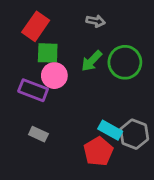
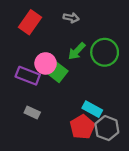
gray arrow: (96, 21) -> (71, 18), moved
green square: (48, 53) -> (58, 72), moved, turned 36
gray hexagon: (134, 134) -> (107, 128), moved

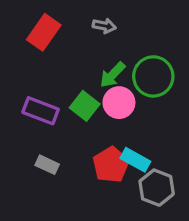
pink circle: (46, 63) -> (119, 103), moved
red pentagon: (82, 127) -> (111, 165), moved

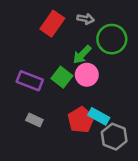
gray arrow: (104, 26) -> (86, 19), moved
red rectangle: (44, 32) -> (52, 24), moved
green circle: (153, 76) -> (112, 39), moved

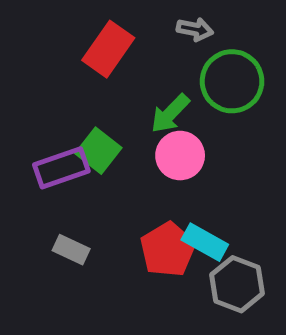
gray arrow: (86, 19) -> (195, 29), moved
green square: (62, 77) -> (98, 151), moved
purple rectangle: (30, 81) -> (61, 168), turned -40

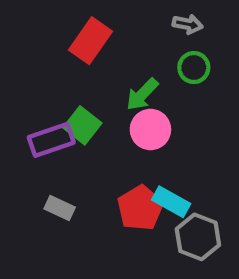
gray arrow: (195, 29) -> (188, 24), moved
green circle: (232, 81) -> (194, 68), size x0.6

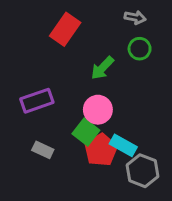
green square: (82, 125) -> (86, 132), moved
pink circle: (150, 130) -> (98, 110), moved

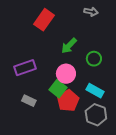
green circle: (140, 49) -> (94, 59), moved
cyan rectangle: (123, 145) -> (95, 91), moved

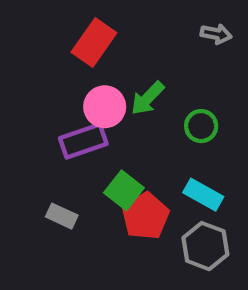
gray arrow: (91, 12) -> (216, 34), moved
purple rectangle: (25, 68) -> (83, 141), moved
pink circle: (66, 74) -> (105, 107), moved

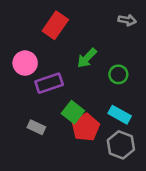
pink circle: (105, 107) -> (25, 63), moved

